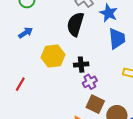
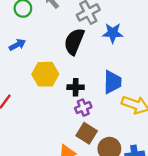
blue star: (109, 13) -> (113, 33), turned -30
blue trapezoid: (117, 39) -> (112, 82), moved

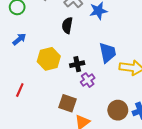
black semicircle: (74, 41) -> (67, 25), size x0.7
brown square: (87, 133) -> (67, 103), moved

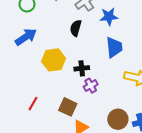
blue arrow: (19, 39) -> (26, 37), size x1.5
blue trapezoid: (108, 53) -> (114, 47), moved
red line: (20, 90) -> (33, 104), moved

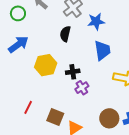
brown square: (68, 107) -> (55, 117), moved

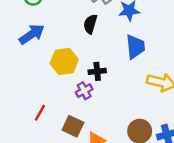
purple cross: (82, 88) -> (84, 91), moved

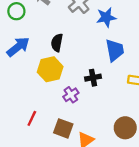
black semicircle: (90, 24) -> (57, 43), moved
black cross: (97, 71) -> (93, 78), moved

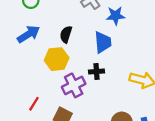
blue trapezoid: (115, 50) -> (103, 42), moved
purple cross: (71, 95) -> (74, 85), size x1.5

